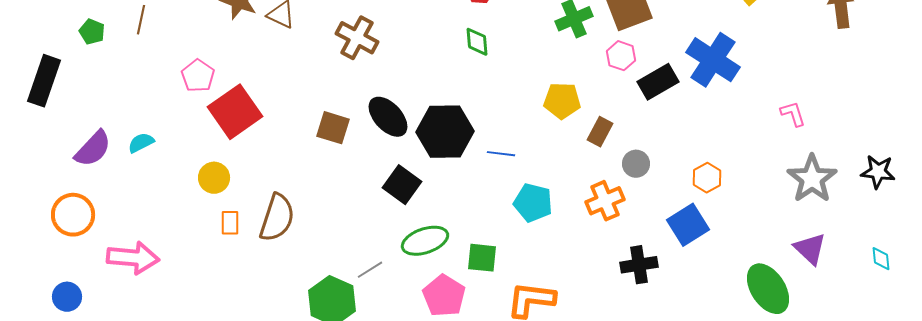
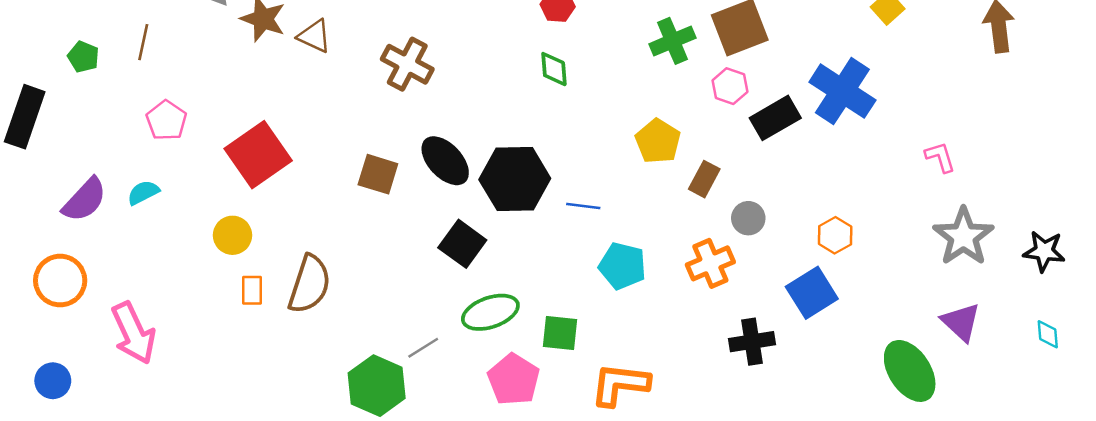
pink pentagon: (198, 76) -> (166, 120), moved
yellow pentagon: (562, 101) -> (658, 141), turned 30
black star: (878, 172) -> (1044, 251), moved
pink arrow: (133, 258) -> (133, 333), turned 60

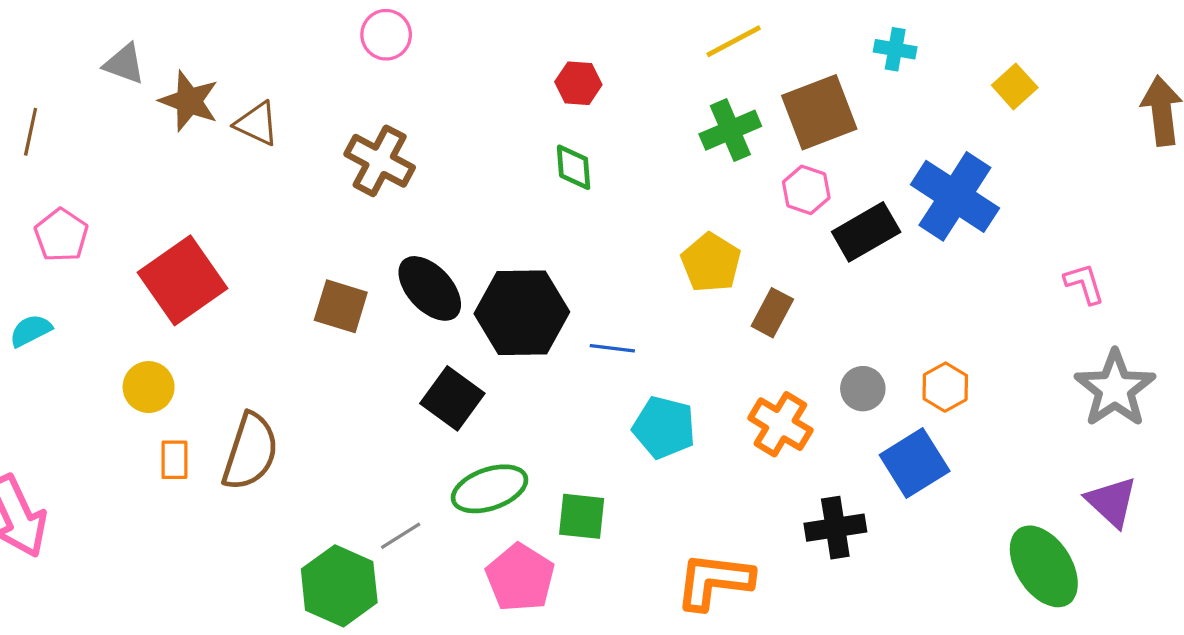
gray circle: (748, 218) -> (863, 389), moved
orange cross: (710, 263) -> (780, 424), turned -36
orange L-shape: (620, 384) -> (714, 581), moved

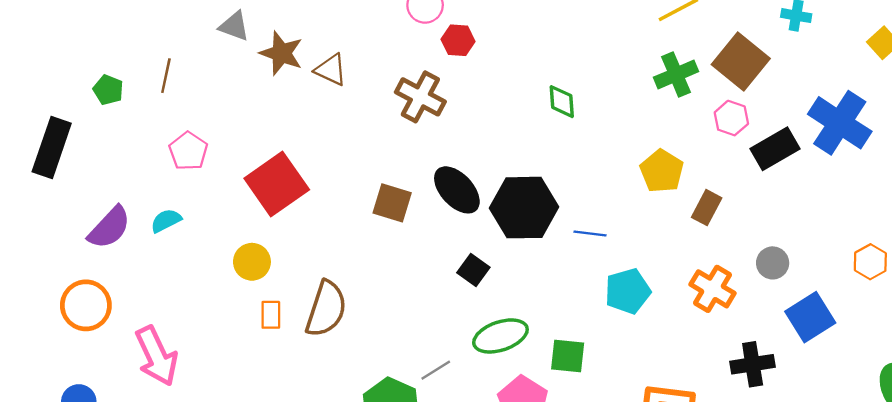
red hexagon: (578, 83) -> (458, 40), moved
brown square: (819, 112) -> (741, 62), turned -30
orange hexagon: (945, 387) -> (870, 262), moved
black square: (452, 398) -> (473, 270), size x0.7
cyan pentagon: (664, 427) -> (628, 291), turned -30

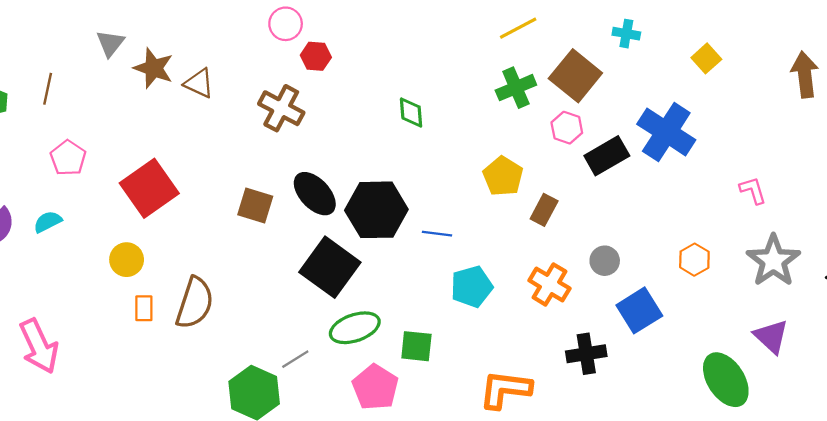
gray triangle: (234, 26) -> (110, 43), turned 48
black square: (473, 270) -> (330, 267), size x2.0

